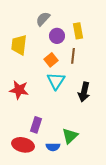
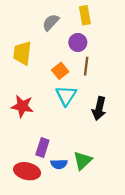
yellow rectangle: (78, 31) -> (85, 15), moved
purple circle: (57, 36) -> (78, 42), moved
blue semicircle: (53, 147) -> (59, 164), moved

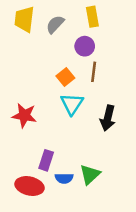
yellow trapezoid: (22, 53) -> (24, 19), moved

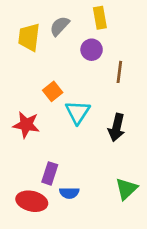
yellow trapezoid: (24, 19) -> (29, 37), moved
brown line: (94, 72) -> (119, 72), moved
orange square: (65, 77) -> (53, 91), moved
green triangle: (90, 174) -> (126, 189), moved

